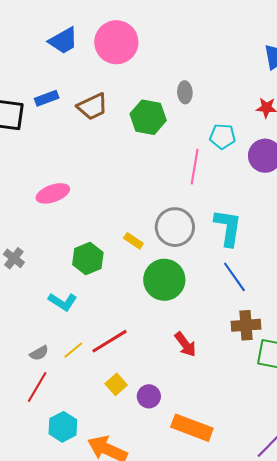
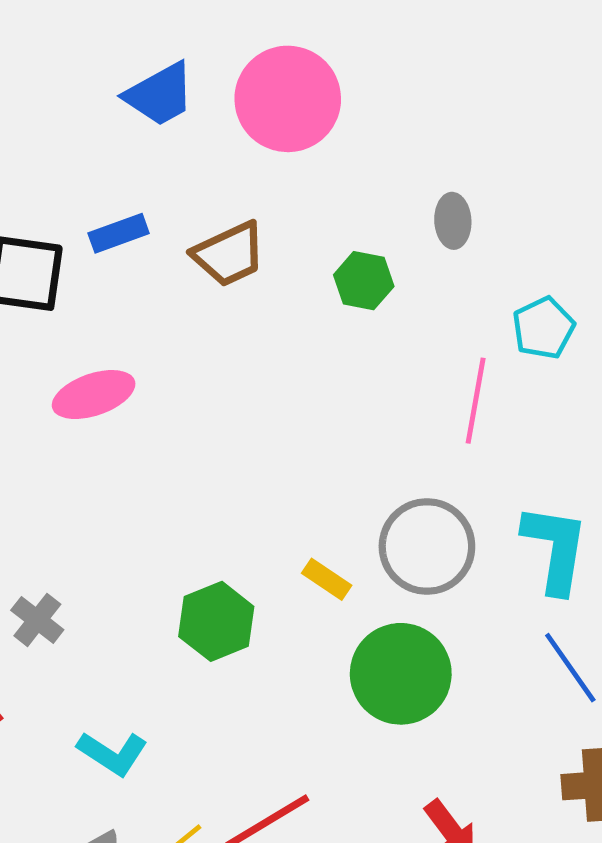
green hexagon: (148, 117) -> (364, 281), size x0.7
cyan pentagon: (223, 136) -> (543, 328), turned -30
pink ellipse: (53, 193) -> (94, 395), moved
cyan L-shape: (63, 302) -> (112, 753), moved

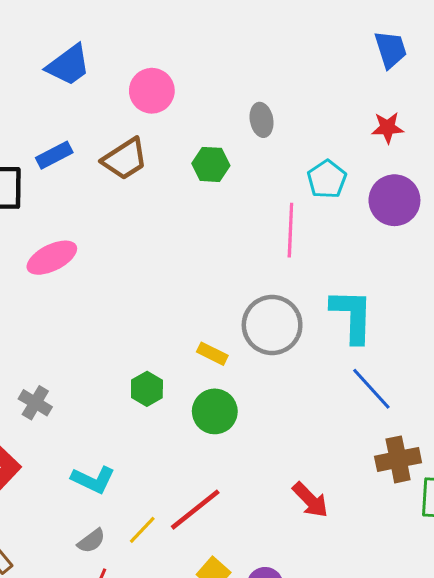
pink circle: (288, 99) -> (152, 91), moved, size x0.7
green hexagon: (216, 621) -> (147, 389), size x0.7
green circle: (401, 674) -> (215, 411), moved, size x0.7

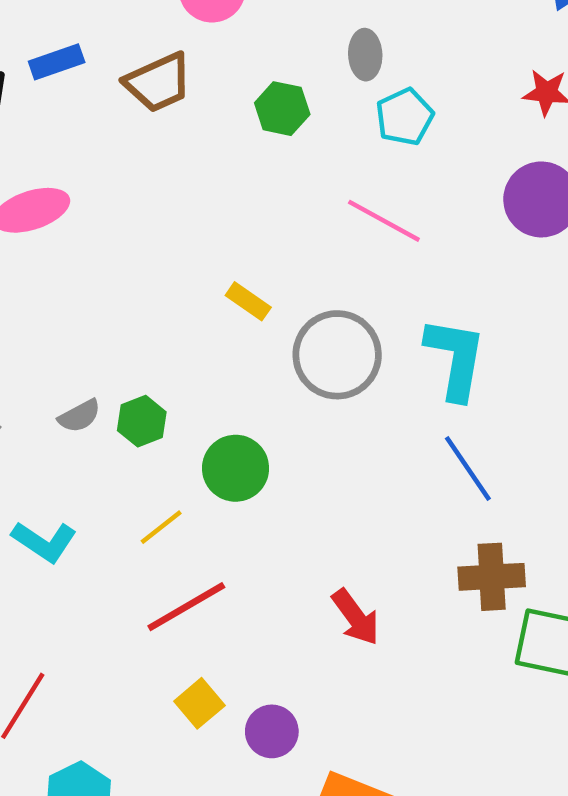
cyan pentagon: (327, 179) -> (405, 117), moved
pink line: (290, 230) -> (384, 221), turned -72
yellow rectangle: (212, 354) -> (248, 301), moved
yellow line: (142, 530) -> (161, 527), moved
gray semicircle: (91, 541) -> (79, 416), moved

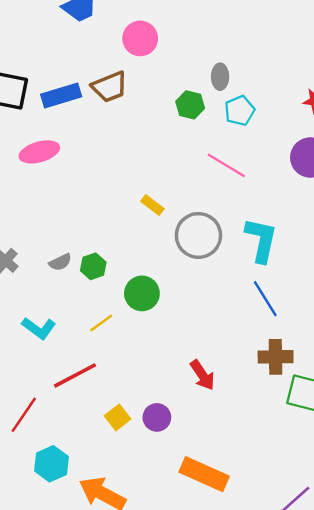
blue rectangle: (57, 62) -> (61, 96), moved, size x1.4
green hexagon: (282, 109) -> (190, 105), moved
red line: (186, 607) -> (75, 375), moved
purple circle: (272, 731) -> (157, 417), moved

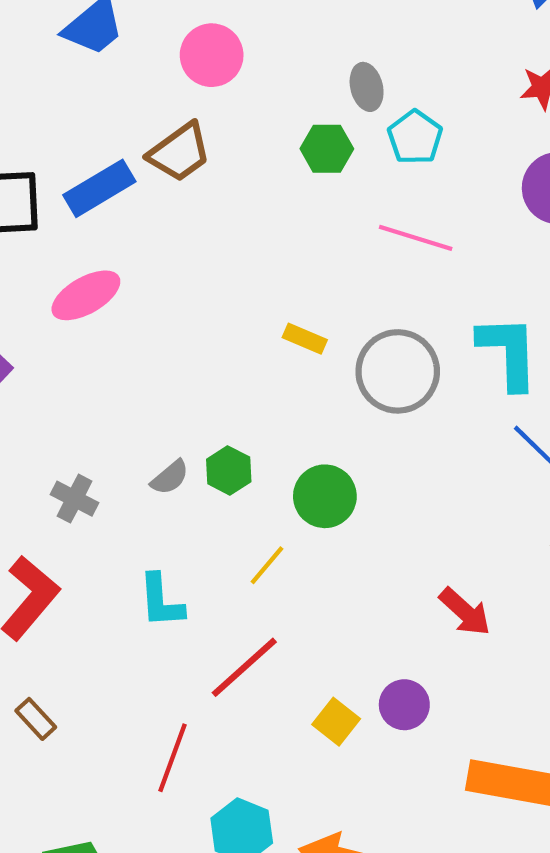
cyan L-shape: (39, 328) -> (161, 601), turned 64

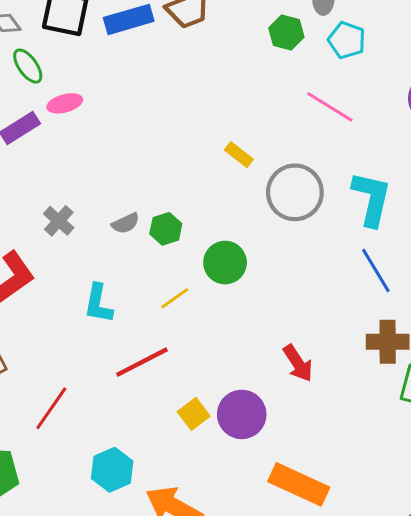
cyan pentagon: (415, 137) -> (347, 40), turned -30
pink ellipse: (86, 295) -> (65, 103), moved, size x0.7
purple circle: (404, 705) -> (242, 414), size x1.4
red line: (172, 758) -> (51, 408), moved

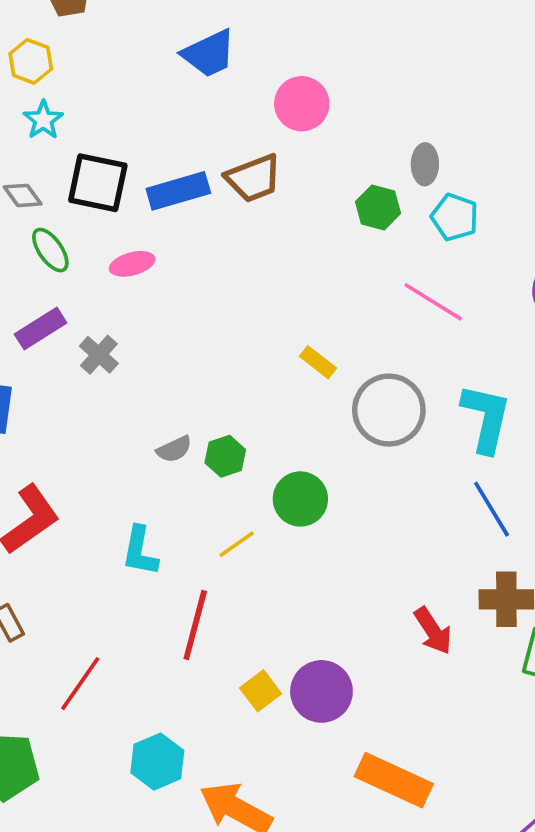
pink ellipse: (65, 103) -> (132, 264), moved
gray cross: (59, 221) -> (99, 355), moved
red line: (142, 362) -> (195, 625), turned -48
red arrow: (298, 363) -> (433, 631), moved

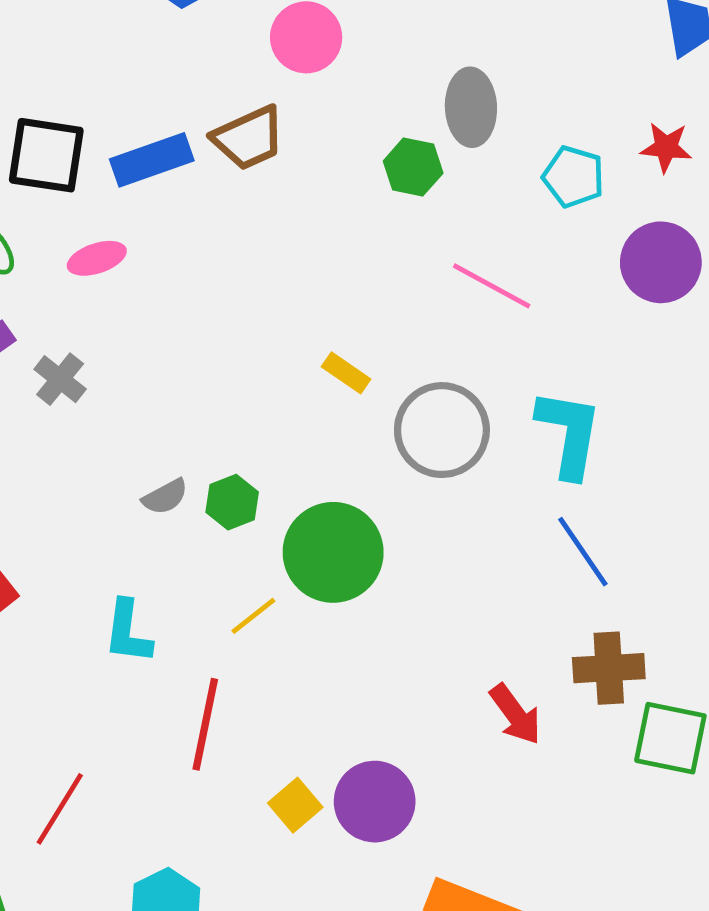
gray ellipse: (425, 164) -> (471, 107), size x1.4
cyan pentagon: (455, 217) -> (573, 177), moved
green circle: (300, 499) -> (333, 552), size x1.4

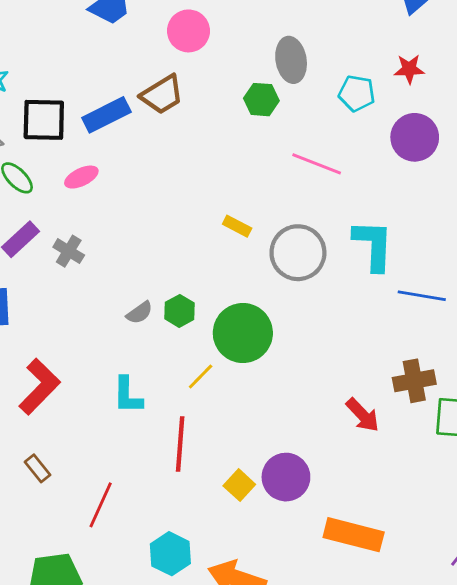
blue line: (583, 552) -> (422, 296), moved, turned -39

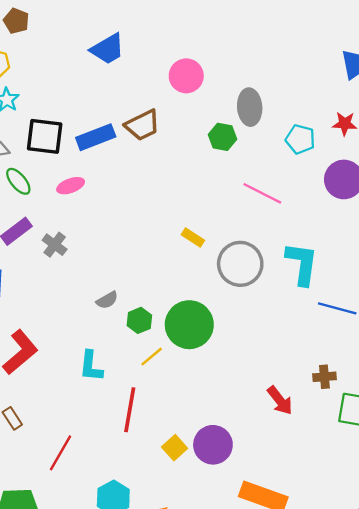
pink circle: (188, 31) -> (186, 76), moved
green hexagon: (179, 311) -> (139, 320), moved
brown cross: (414, 381) -> (324, 377), size x0.7

